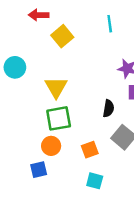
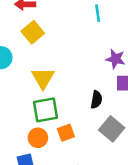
yellow square: (62, 36) -> (33, 32), moved
orange square: (90, 150) -> (66, 133), moved

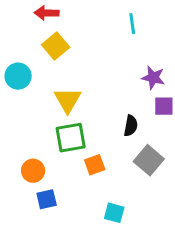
orange circle: (38, 138) -> (33, 171), moved

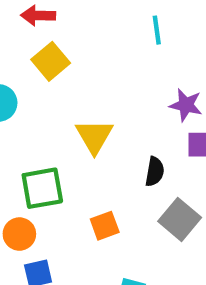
yellow triangle: (68, 100) -> (94, 136), moved
green square: (71, 138) -> (42, 188), moved

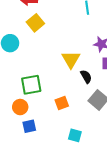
yellow triangle: (94, 136) -> (71, 59), moved
black semicircle: (155, 172) -> (86, 77), turned -40

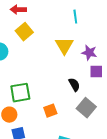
yellow triangle: (71, 59) -> (64, 46), moved

